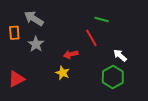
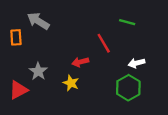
green line: (102, 19) -> (127, 22), moved
gray star: (36, 44) -> (38, 71), moved
white arrow: (120, 55) -> (136, 63), turned -56

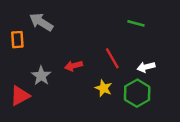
red line: (104, 43) -> (112, 58), moved
red arrow: (80, 62) -> (74, 66), moved
yellow star: (71, 83) -> (104, 88), moved

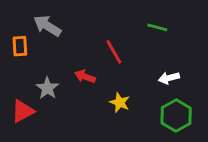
red line: (112, 58) -> (114, 52), moved
red arrow: (74, 66) -> (85, 76), turned 35
green hexagon: (137, 93) -> (176, 116), moved

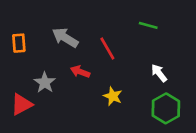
gray arrow: (47, 26) -> (65, 38), moved
white arrow: (169, 78) -> (159, 73), turned 66

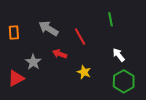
green line: (148, 25) -> (110, 19), turned 64

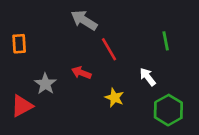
green line: (110, 19) -> (166, 41), moved
gray arrow: (48, 28) -> (84, 20), moved
white arrow: (119, 55) -> (148, 77), moved

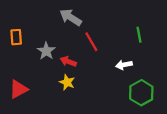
white arrow: (148, 77) -> (124, 65), turned -63
gray star: (45, 84) -> (46, 51), moved
yellow star: (115, 98) -> (67, 82), moved

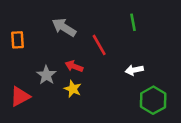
gray arrow: (71, 17) -> (64, 27), moved
green line: (139, 35) -> (133, 22), moved
gray star: (46, 51) -> (46, 75), moved

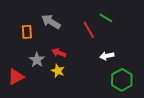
green line: (133, 22) -> (106, 18), turned -48
orange rectangle: (17, 40) -> (27, 32), moved
red line: (99, 45) -> (89, 30), moved

